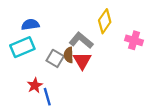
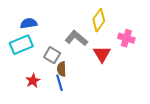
brown semicircle: (69, 55) -> (62, 69), moved
red triangle: (82, 61) -> (102, 54), moved
blue line: (47, 97) -> (59, 83), moved

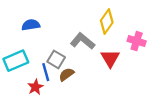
cyan rectangle: (21, 45) -> (16, 61), moved
brown semicircle: (62, 69) -> (66, 74), turned 56
blue line: (59, 83) -> (46, 72), moved

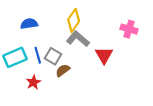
yellow diamond: (107, 21) -> (74, 20), moved
pink cross: (137, 41) -> (129, 29), moved
blue line: (46, 72) -> (38, 55), moved

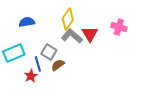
blue line: (38, 55) -> (38, 64), moved
red triangle: (104, 55) -> (90, 34), moved

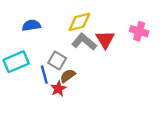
yellow diamond: (68, 19) -> (79, 22), turned 40
red star: (31, 76) -> (58, 89), moved

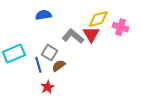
yellow diamond: (79, 22) -> (98, 19), moved
blue semicircle: (31, 25) -> (43, 15), moved
red star: (58, 89) -> (47, 87), moved

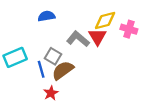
brown semicircle: (59, 66) -> (63, 70), size x1.5

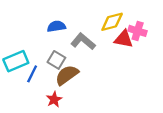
blue semicircle: (47, 16) -> (56, 26), moved
red triangle: (97, 37) -> (124, 39), moved, turned -48
blue line: (41, 69) -> (32, 74), moved, turned 42

